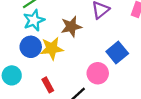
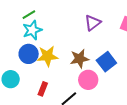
brown star: (71, 27) -> (80, 59), moved
red rectangle: (48, 85) -> (43, 89), turned 48

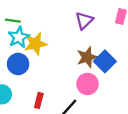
green line: (29, 15) -> (13, 21), turned 48
yellow star: (47, 56) -> (36, 44), moved
brown star: (80, 59) -> (87, 57), moved

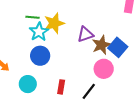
purple triangle: (84, 20) -> (85, 34), moved, turned 30
yellow star: (36, 44) -> (54, 23), moved

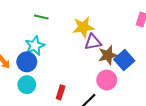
yellow star: (54, 23) -> (83, 27), moved
cyan star: (39, 32) -> (35, 46), moved
blue circle: (40, 56) -> (27, 62), moved

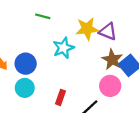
purple triangle: (93, 42) -> (108, 32), moved, turned 30
cyan star: (35, 46) -> (63, 48), moved
brown star: (108, 55) -> (112, 60), turned -30

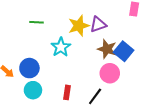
purple triangle: (108, 32) -> (98, 24), turned -30

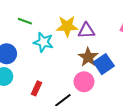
green line: (36, 22) -> (25, 21), moved
cyan star: (61, 47) -> (43, 42), turned 30

